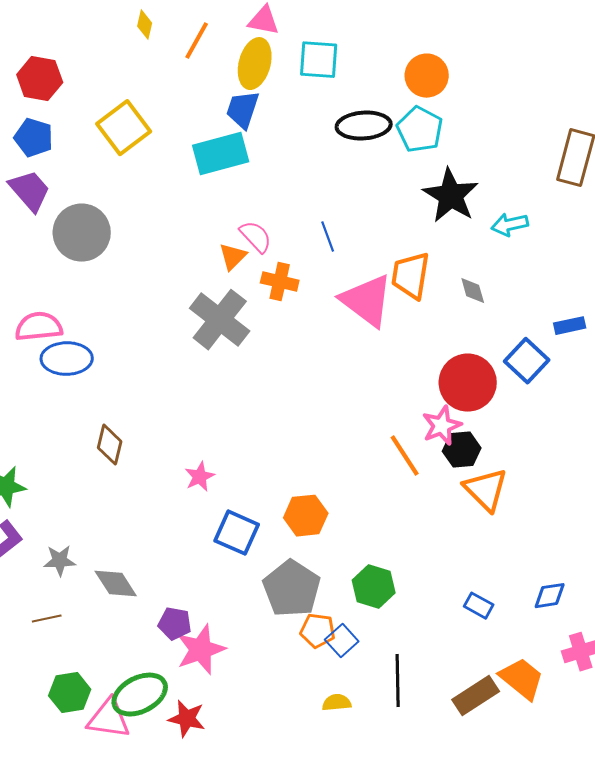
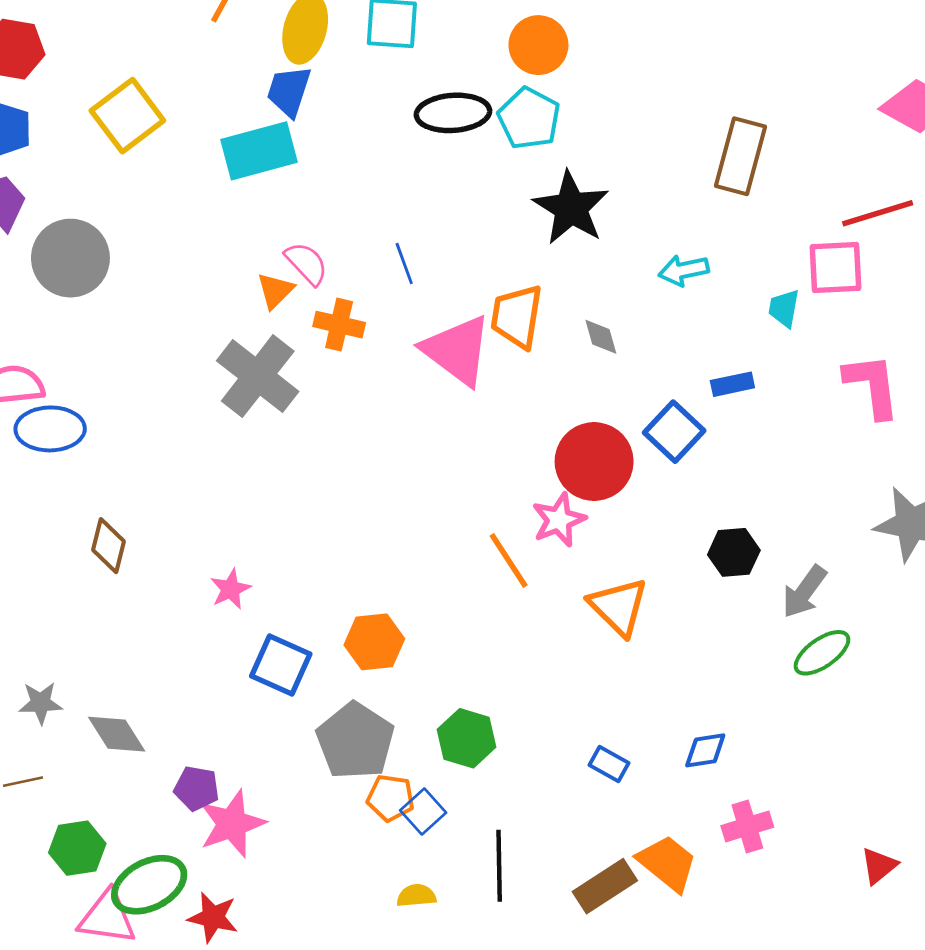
cyan arrow: (510, 225) -> (684, 270), moved
black hexagon: (462, 450) -> (734, 552), moved
green hexagon: (70, 693) -> (77, 848), moved

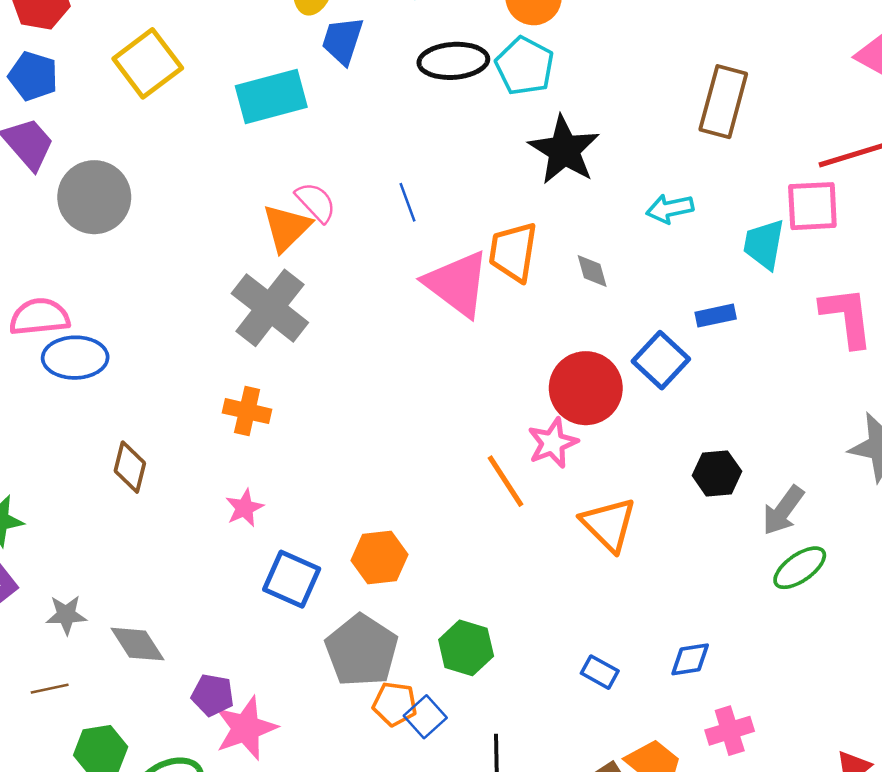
blue trapezoid: (289, 91) -> (343, 41), moved
orange triangle: (275, 291) -> (287, 228), size x1.4
cyan trapezoid: (784, 308) -> (764, 244), size x1.4
orange cross: (339, 325) -> (247, 411), moved

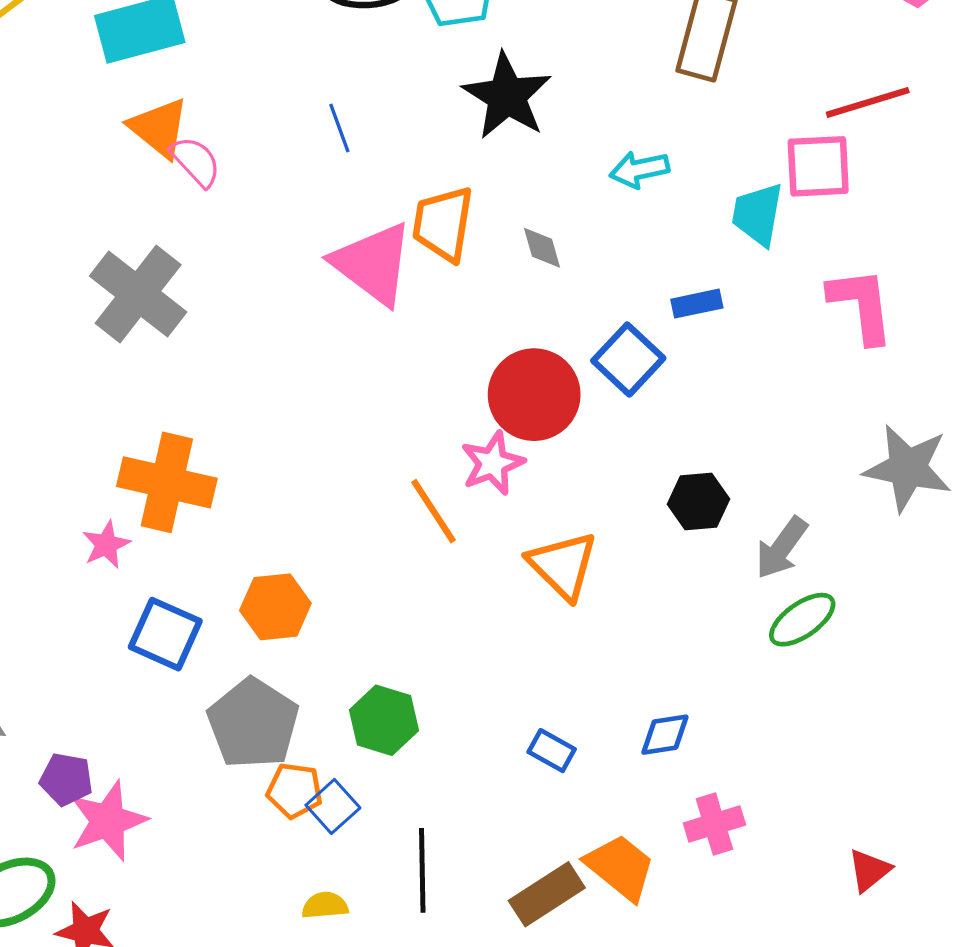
blue line: (407, 202) -> (339, 128), moved
orange triangle: (287, 228) -> (159, 128), moved, turned -36
orange cross: (247, 411) -> (167, 482), moved, size x1.6

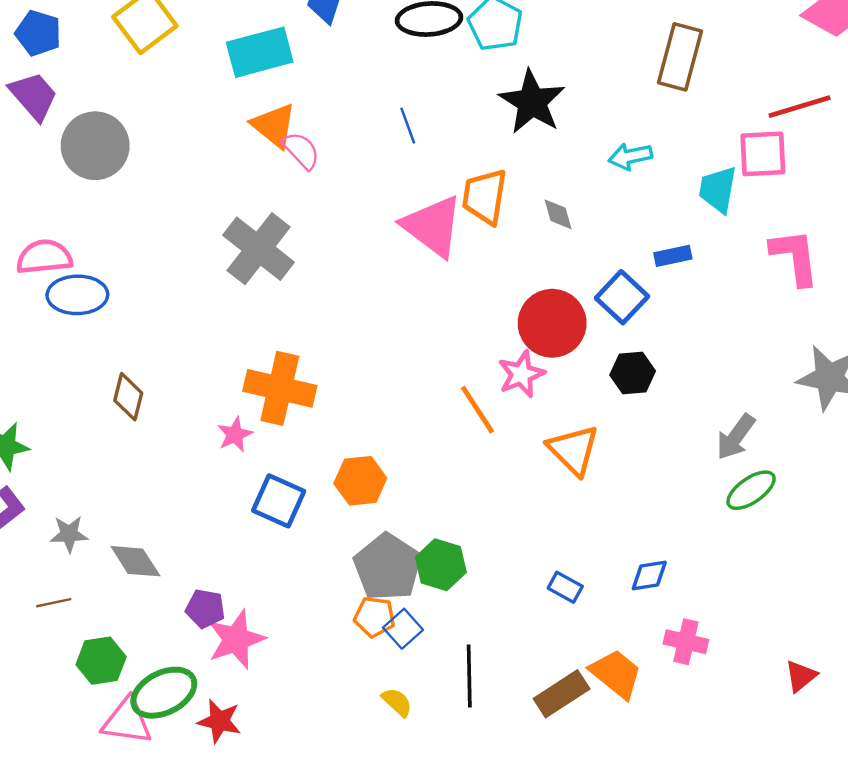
black hexagon: (698, 502) -> (633, 373), moved
gray pentagon: (253, 723) -> (388, 567), moved
pink cross: (714, 824) -> (686, 642), turned 30
yellow semicircle: (325, 905) -> (397, 702), turned 48

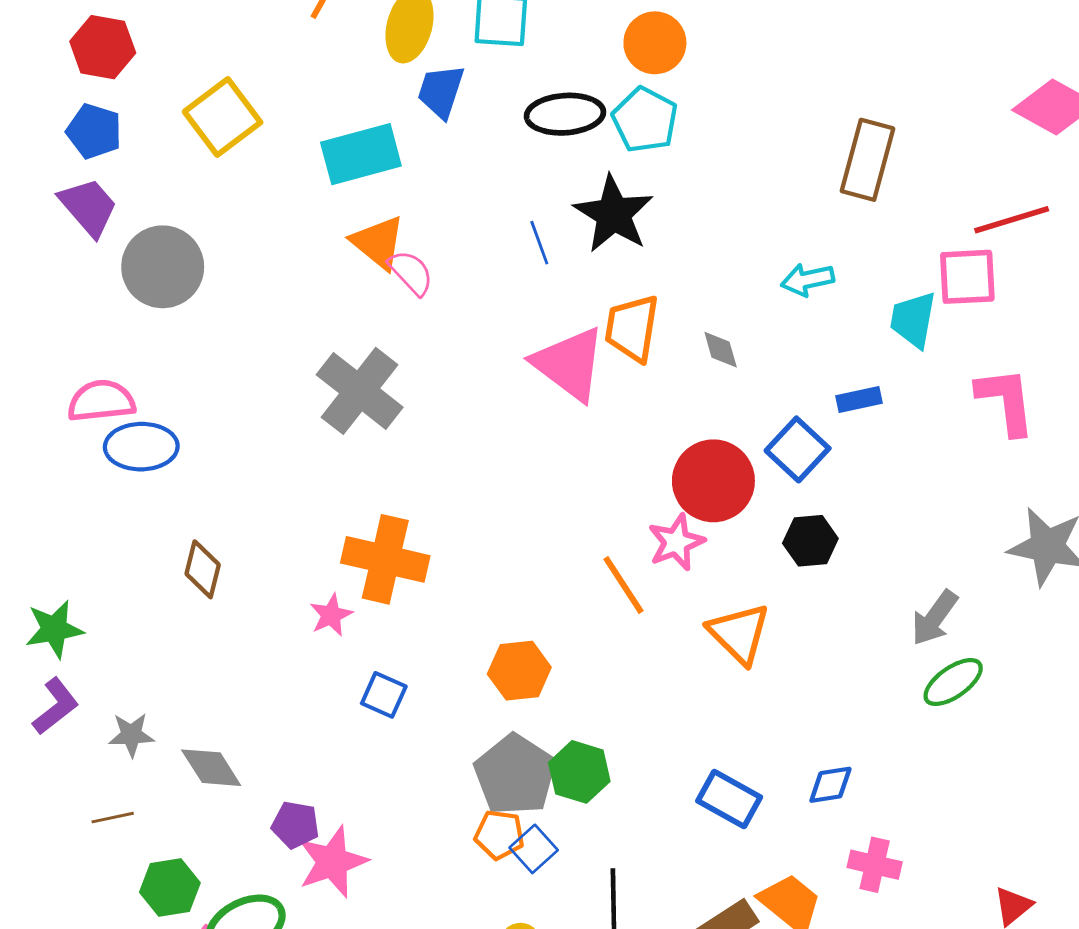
black star: (532, 102) -> (614, 214), moved
orange hexagon: (360, 481) -> (519, 671), moved
blue square: (279, 501) -> (384, 695), size x0.7
blue rectangle: (565, 587) -> (729, 799), size x1.5

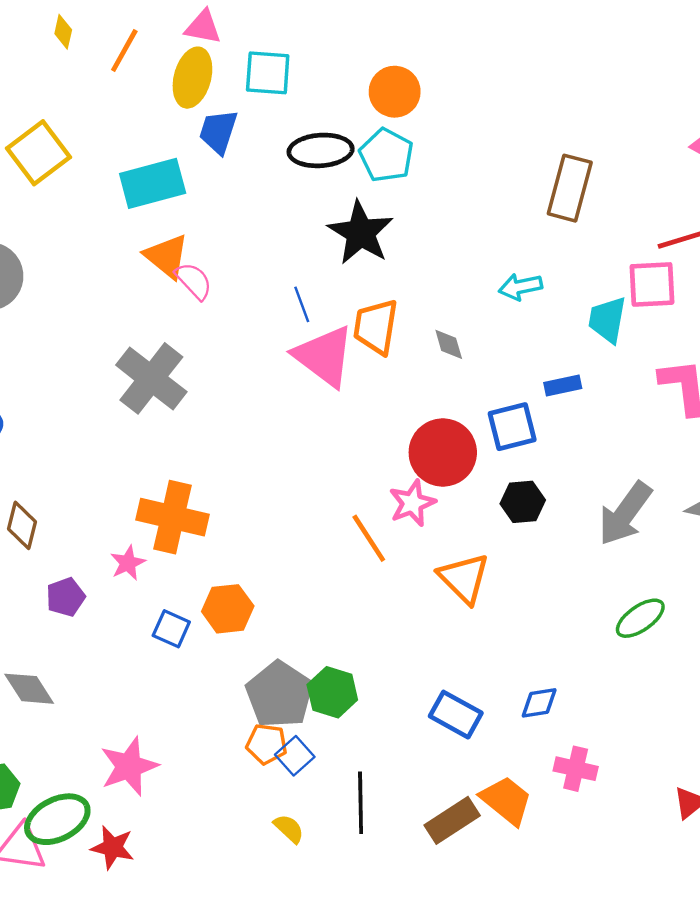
blue line: (539, 243) -> (302, 304), moved
blue square: (798, 449) -> (512, 427), turned 33
gray arrow: (935, 618) -> (625, 514), moved, size x1.4
orange hexagon: (519, 671) -> (228, 609), moved
purple pentagon: (295, 825) -> (66, 597), moved, turned -30

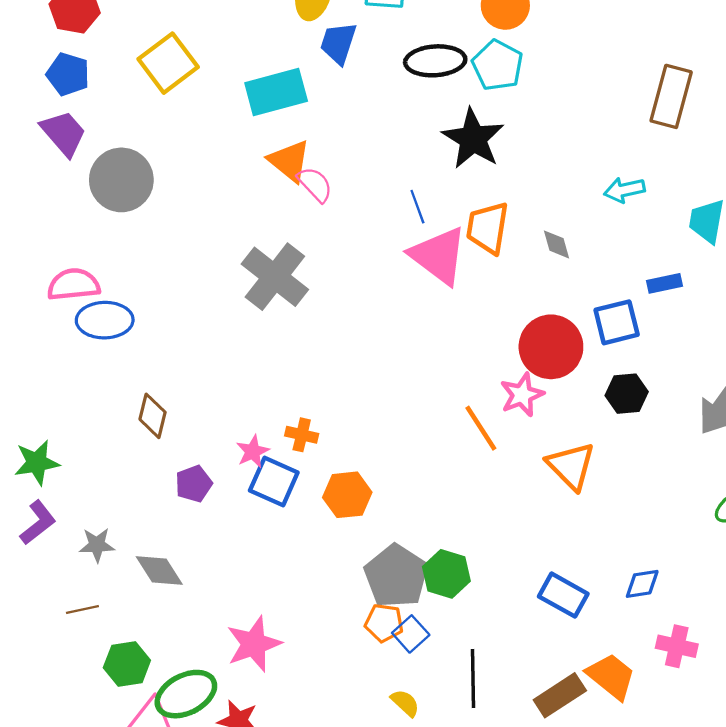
orange cross: (172, 517) -> (302, 435), moved, size x0.5
blue square: (171, 629) -> (274, 482), moved, size x1.4

